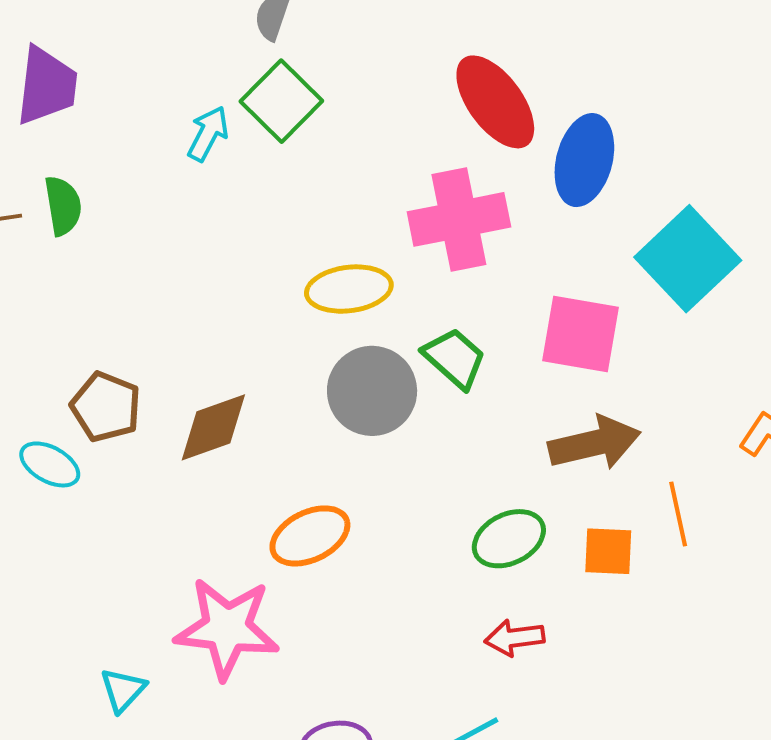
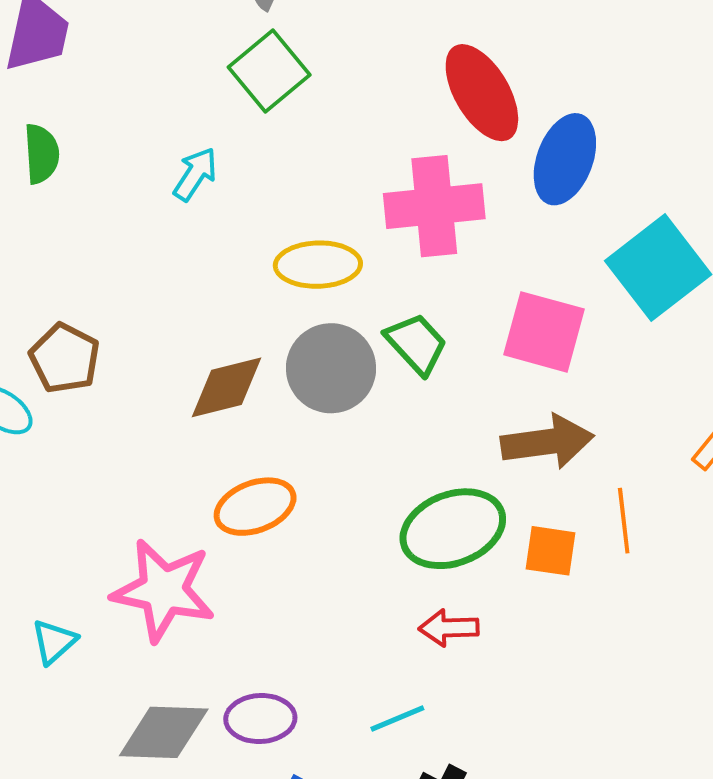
cyan arrow: (208, 134) -> (195, 174), moved
brown diamond: (213, 427) -> (227, 387), moved
green ellipse: (509, 539) -> (453, 529), size x1.4

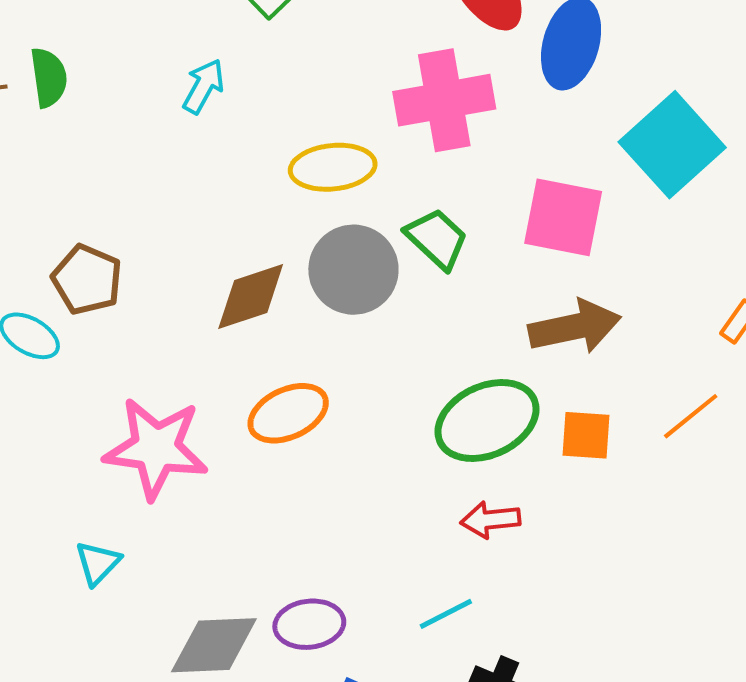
orange line: (624, 521) -> (691, 416), moved, turned 62
pink star: (164, 590) -> (156, 448), moved

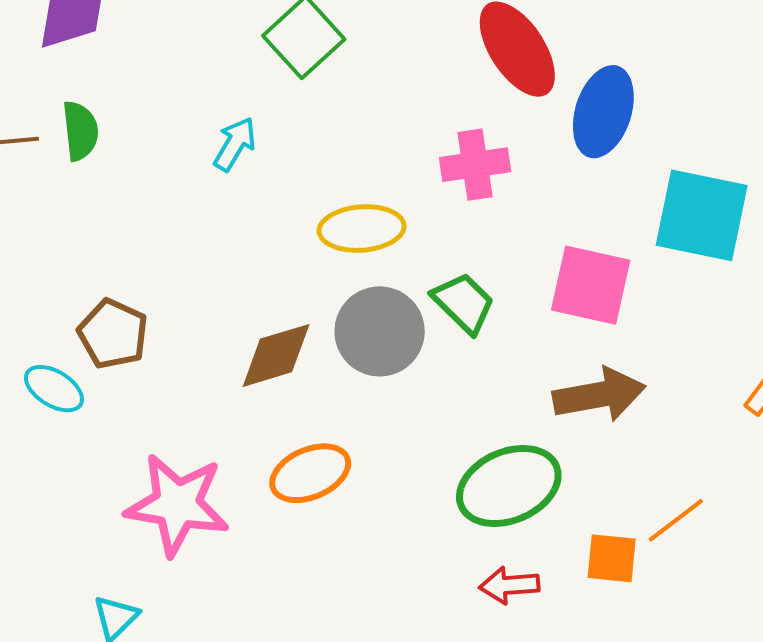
pink cross: (444, 100) -> (475, 165), size x0.7
cyan square: (672, 145) -> (702, 215), turned -38
orange line: (691, 416) -> (676, 520), moved
orange square: (586, 435) -> (612, 558), moved

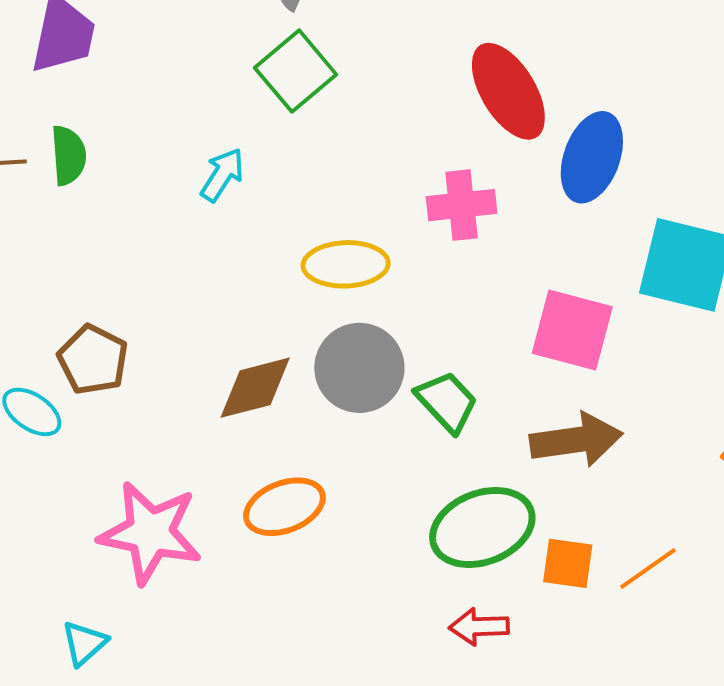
green trapezoid: (464, 303) -> (447, 402), moved
orange square: (612, 558) -> (568, 563), moved

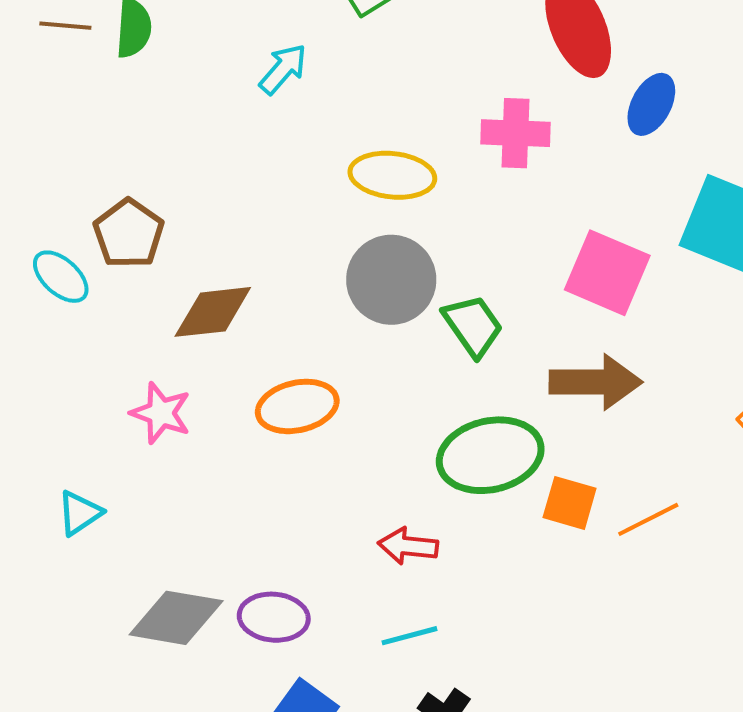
blue ellipse: (592, 157) -> (651, 104), size x0.7
brown diamond: (255, 388) -> (213, 312), moved
pink star: (150, 533) -> (161, 413), size x0.6
red arrow: (479, 627) -> (408, 546), moved

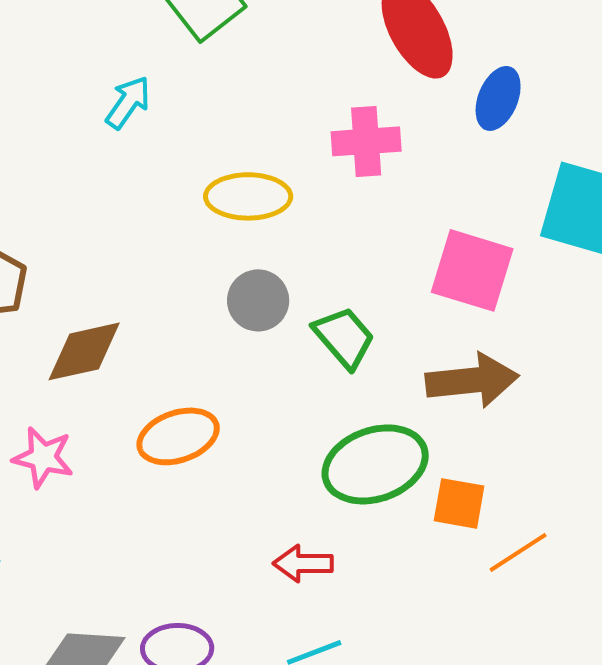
gray circle: (391, 280) -> (258, 300), size x0.7
orange line: (648, 519) -> (518, 552), moved

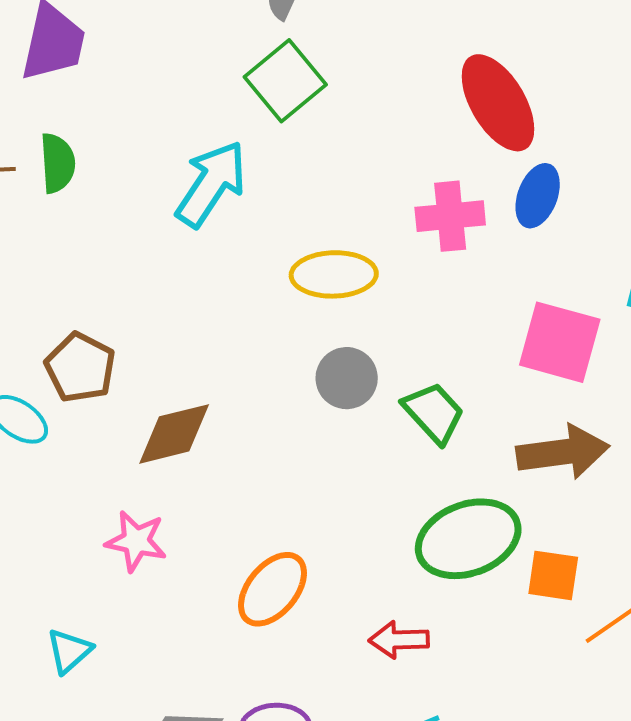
blue ellipse: (498, 98) -> (538, 196), moved
cyan arrow: (128, 102) -> (211, 184), size x1.6
orange ellipse: (178, 436) -> (272, 589), moved, turned -30

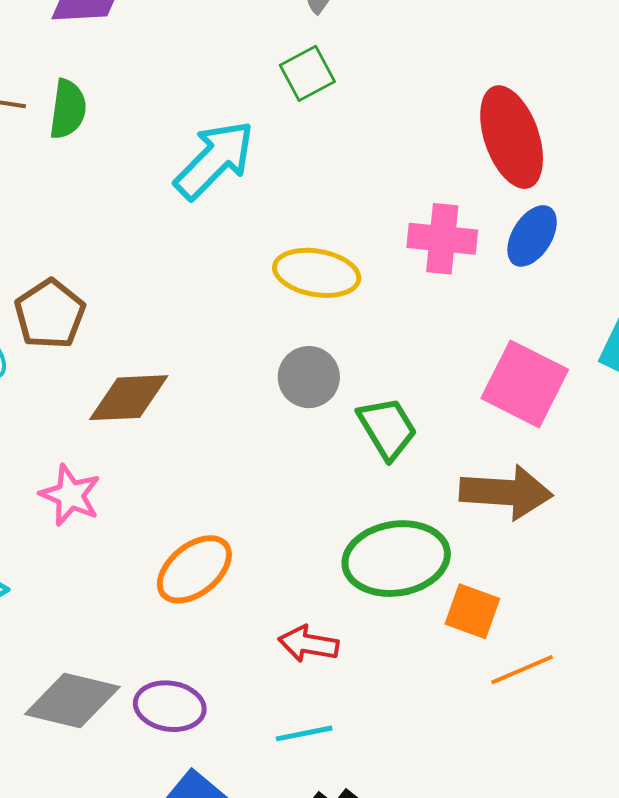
green square: (285, 81) -> (307, 73), size x0.7

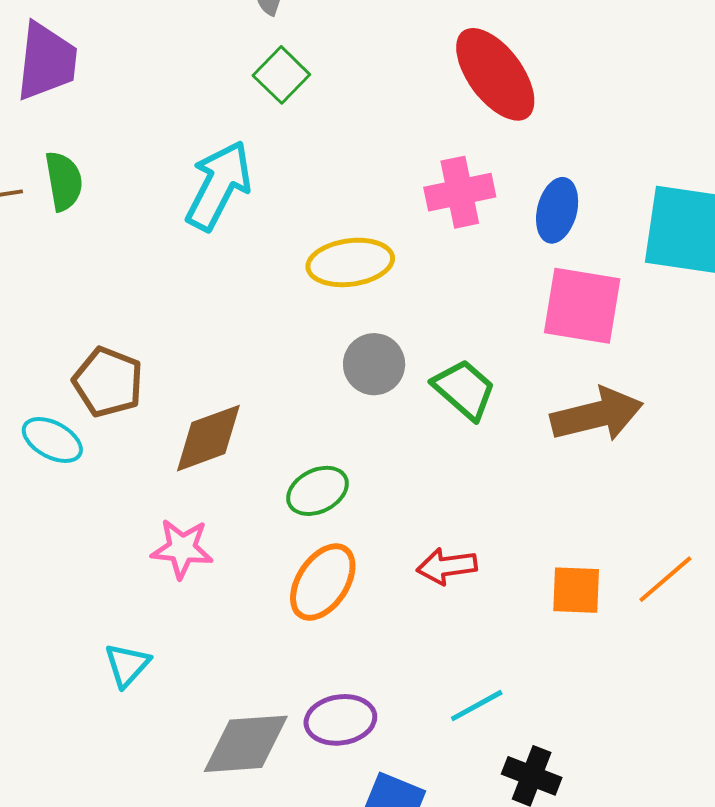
blue ellipse: (532, 236) -> (557, 210), moved
green ellipse: (396, 559) -> (318, 491), moved, size x0.6
orange square: (472, 611) -> (576, 590), moved
red arrow: (308, 644) -> (447, 566), moved

